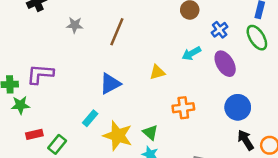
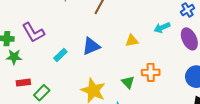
purple L-shape: (40, 74) -> (33, 32), turned -130
cyan rectangle: (90, 118) -> (60, 55), moved
green triangle: (150, 133) -> (128, 82), moved

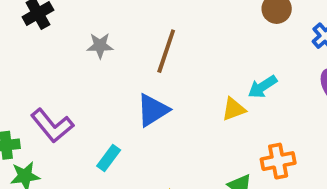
cyan arrow: (162, 28) -> (262, 87), moved
blue triangle: (91, 46) -> (153, 110), moved

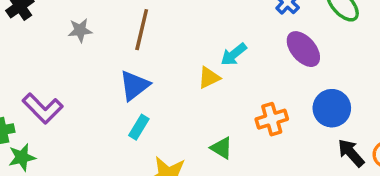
cyan rectangle: (109, 158) -> (139, 127), moved
orange cross: (278, 161) -> (272, 119), moved

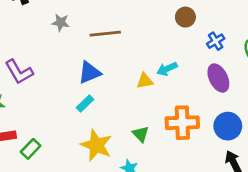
brown line: (142, 30) -> (105, 34), turned 56
orange cross: (272, 119) -> (182, 123), size x1.4

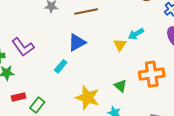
yellow triangle: (145, 81) -> (120, 45), turned -40
cyan rectangle: (85, 103) -> (61, 66), moved

